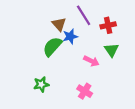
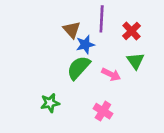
purple line: (84, 15) -> (102, 19), turned 35
red cross: (108, 25) -> (131, 31), turned -32
green semicircle: (52, 47) -> (79, 68), moved

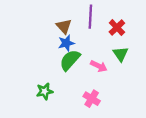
blue star: (85, 45) -> (66, 43), moved

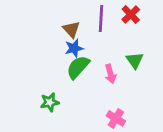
red cross: (117, 27) -> (131, 14), moved
pink arrow: (99, 66) -> (110, 74), turned 49
pink cross: (92, 99) -> (116, 118), moved

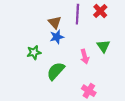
green semicircle: (78, 67) -> (56, 71), moved
green star: (50, 102) -> (34, 52), moved

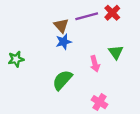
purple line: (77, 14) -> (87, 16), turned 72
green star: (34, 52) -> (16, 59), moved

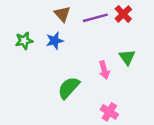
brown triangle: (61, 26) -> (62, 14), moved
blue star: (64, 42) -> (55, 41), moved
green star: (16, 59) -> (24, 41), moved

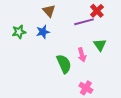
purple line: (95, 18) -> (84, 22), moved
green semicircle: (69, 88) -> (64, 64), moved, turned 114

